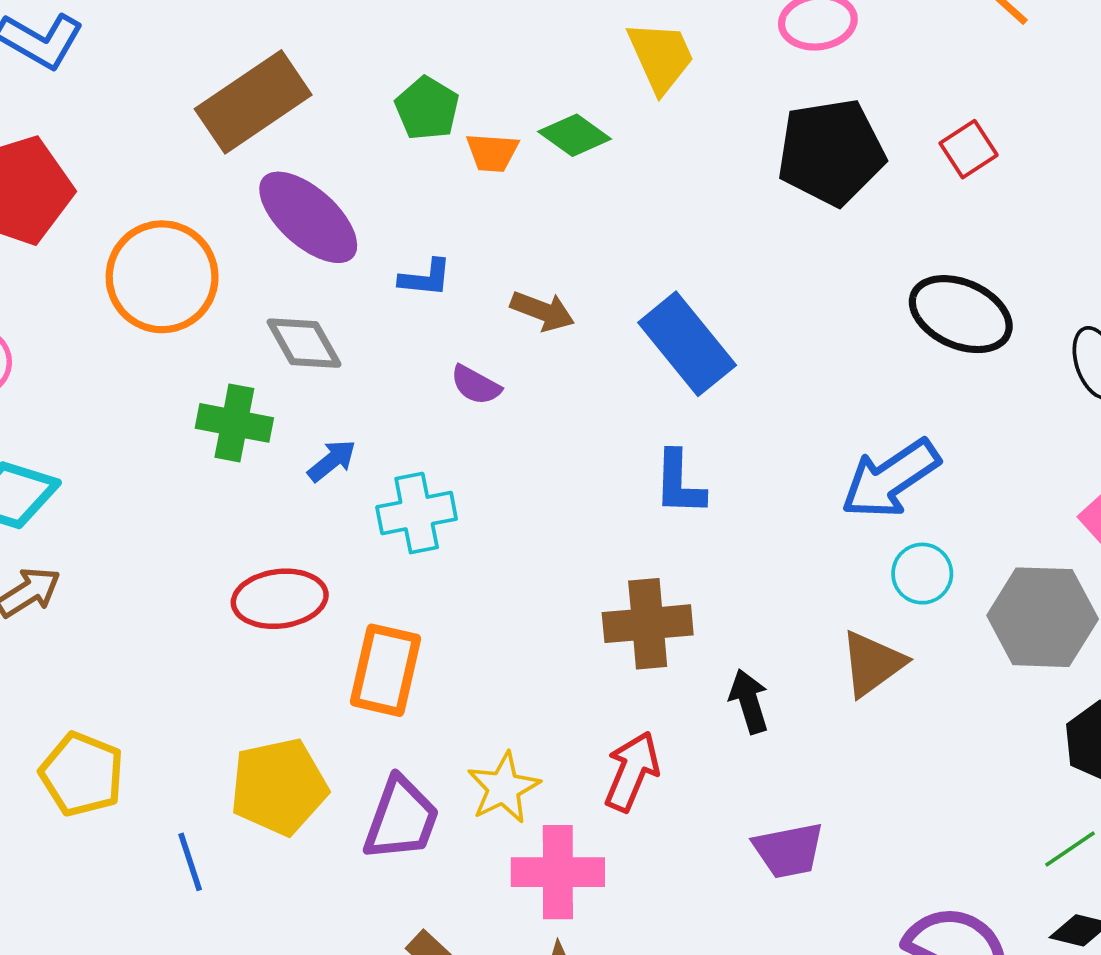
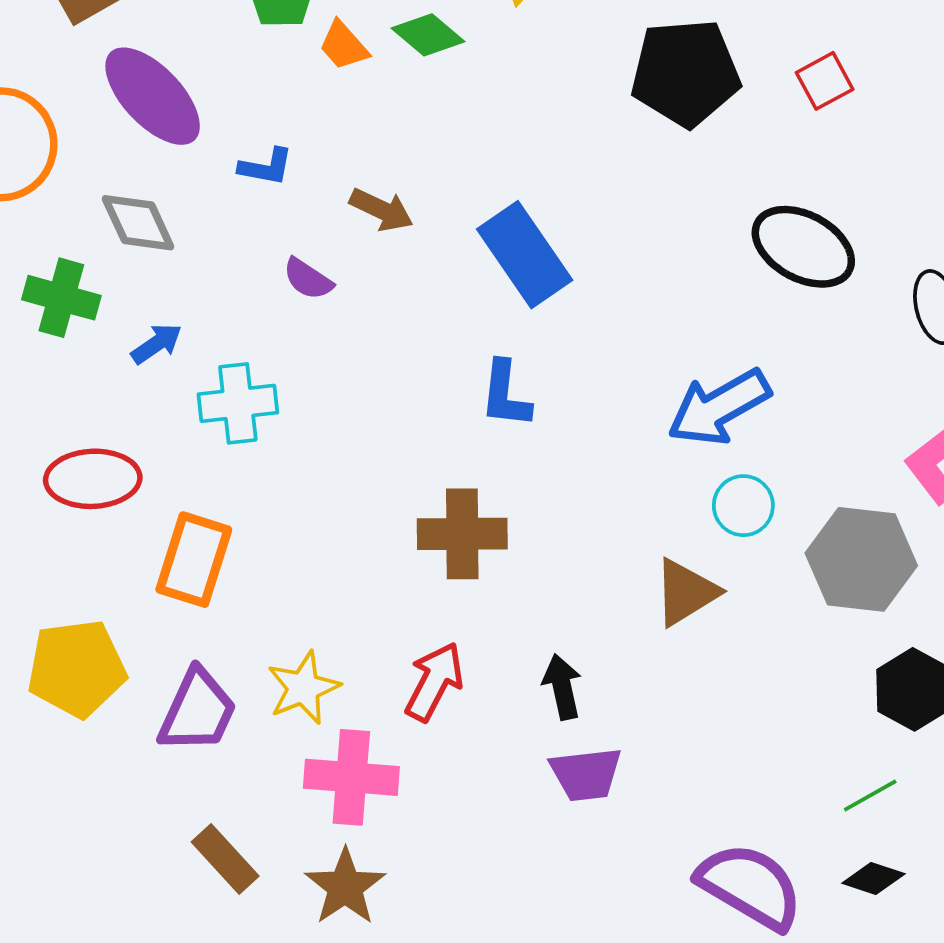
orange trapezoid: (492, 152) -> (344, 46), turned 40
black arrow: (749, 701) -> (562, 687), moved

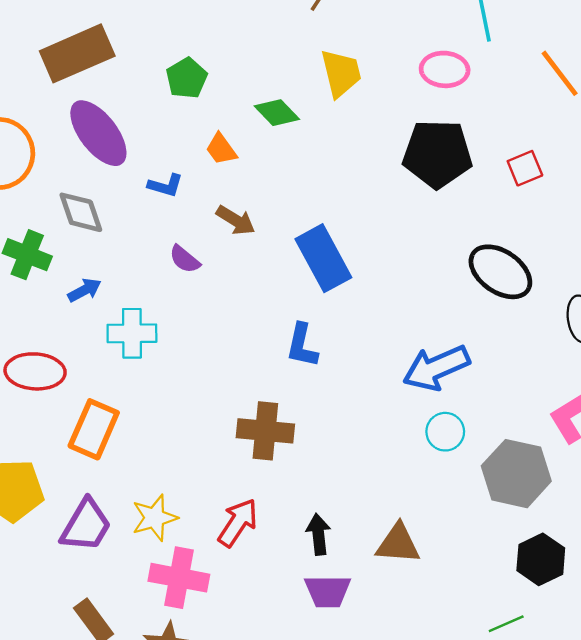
orange trapezoid: (344, 46) -> (221, 149), moved
brown triangle: (686, 592) -> (398, 544), moved, turned 30

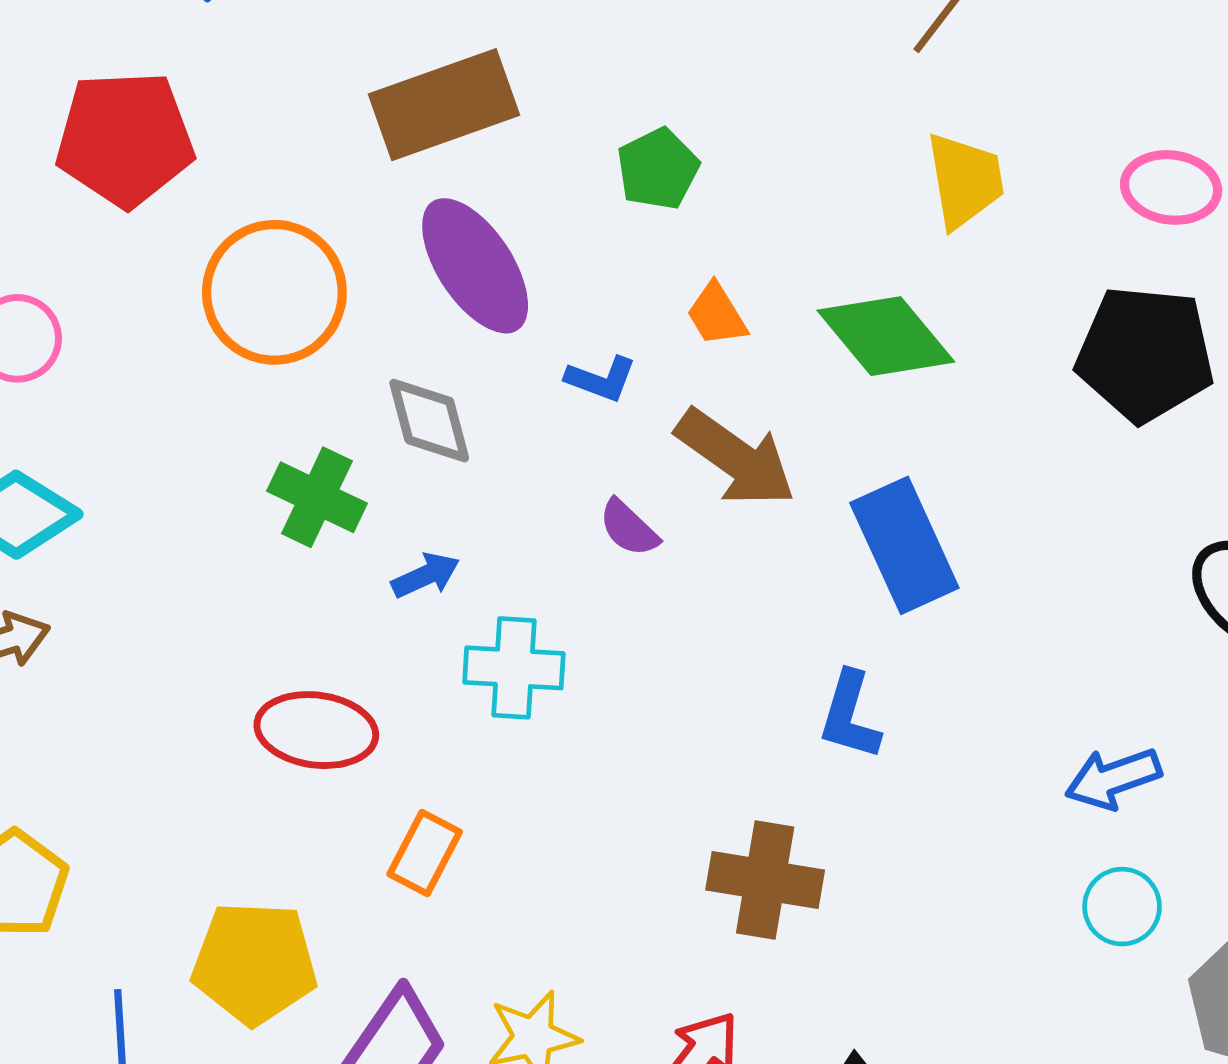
green diamond: (277, 113) -> (886, 336), moved, size x1.5
brown arrow: (236, 220) -> (736, 458), size x1.6
blue arrow: (436, 368) -> (1113, 778), size x0.7
orange rectangle: (94, 429) -> (425, 853), size x0.7

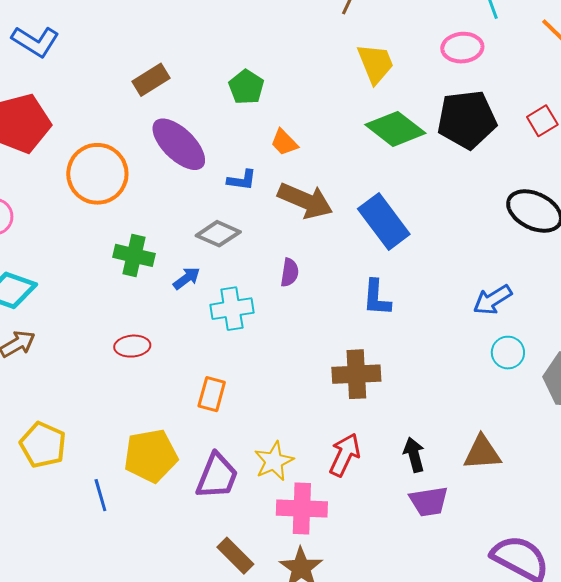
brown rectangle: (444, 105) -> (151, 80), size x0.6
green diamond: (886, 336) -> (395, 129), moved
gray diamond: (429, 421) -> (218, 234), moved, turned -39
purple semicircle: (629, 528) -> (290, 273), moved, turned -112
red ellipse: (316, 730) -> (132, 346), moved, size x0.7

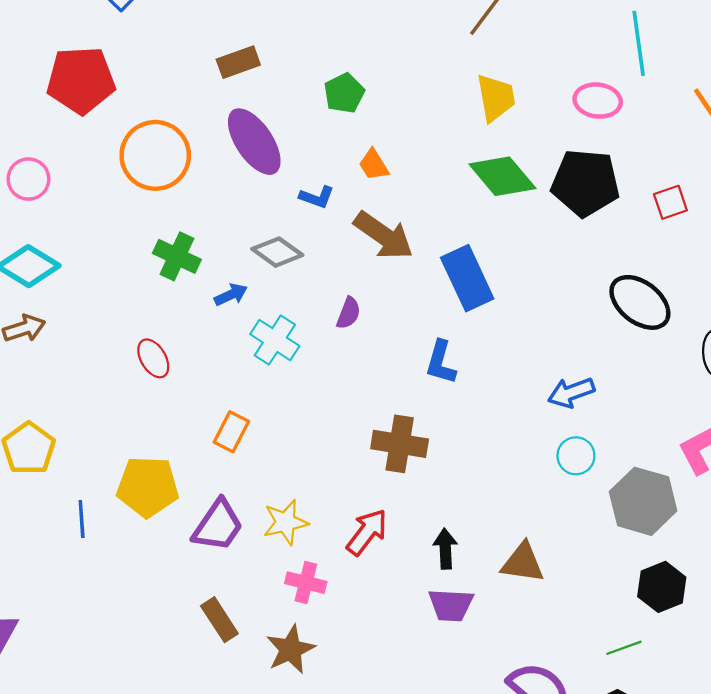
cyan cross: (232, 309) -> (275, 340), turned 30
red ellipse: (132, 346) -> (153, 358), turned 52
pink cross: (302, 509) -> (306, 583), size x0.7

